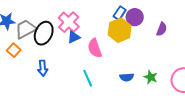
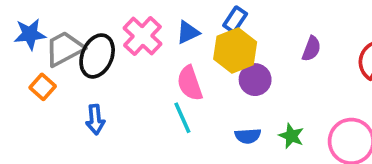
purple circle: (135, 17) -> (255, 80), moved
blue triangle: (74, 37) -> (188, 32), moved
cyan line: (88, 78) -> (182, 118), moved

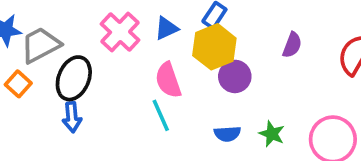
black ellipse: (97, 56) -> (74, 78), moved

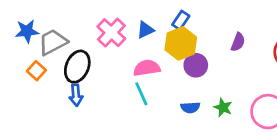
pink semicircle: (168, 80) -> (147, 68), turned 100

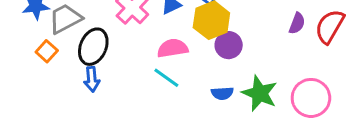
purple semicircle: (238, 42) -> (297, 23), moved
cyan line: (141, 94) -> (166, 78), turned -30
green star: (223, 107) -> (260, 93), size x1.6

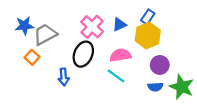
purple circle: (229, 45) -> (160, 65), moved
black ellipse: (93, 47) -> (83, 54), moved

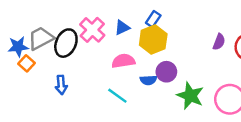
blue star: (24, 26) -> (18, 47), moved
black ellipse: (83, 54) -> (66, 43), moved
cyan line: (116, 76) -> (117, 96), moved
blue semicircle: (155, 87) -> (148, 80), moved

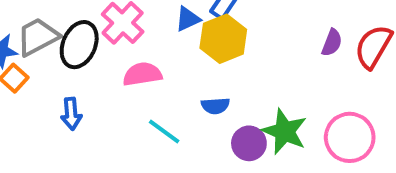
blue triangle: (122, 27) -> (188, 19), moved
pink semicircle: (123, 61) -> (142, 74), moved
purple circle: (166, 72) -> (249, 143), moved

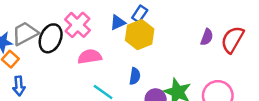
blue semicircle: (215, 106) -> (135, 76), turned -77
blue arrow: (71, 114) -> (19, 86), moved

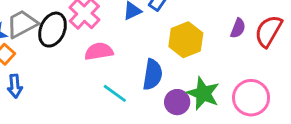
yellow hexagon: (140, 35) -> (186, 40), moved
blue semicircle: (135, 76) -> (152, 75), size x1.5

